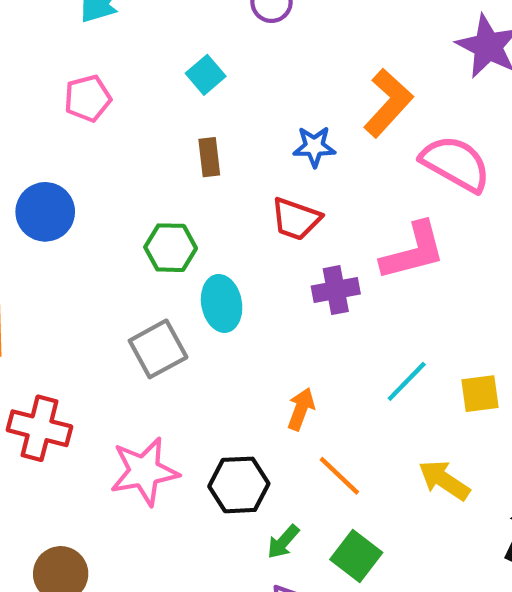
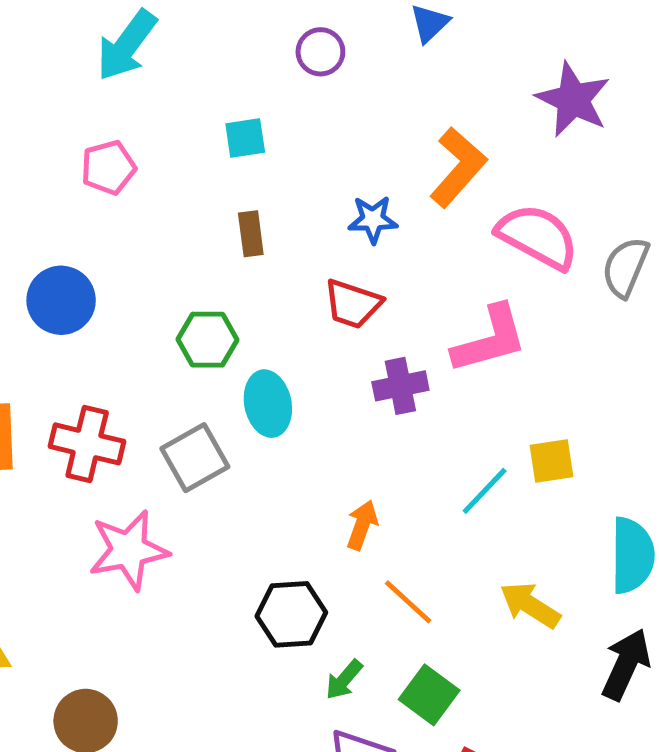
cyan square: (206, 75) -> (245, 138), turned 33
yellow square: (480, 394) -> (552, 461), moved
red cross: (40, 428) -> (87, 444), moved
pink star: (144, 471) -> (129, 550), moved

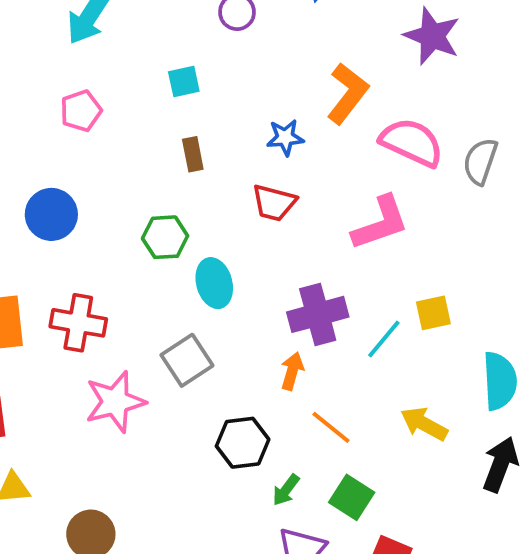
purple cross: (400, 386) -> (318, 314), moved, size x1.4
gray square: (195, 458) -> (187, 360), moved

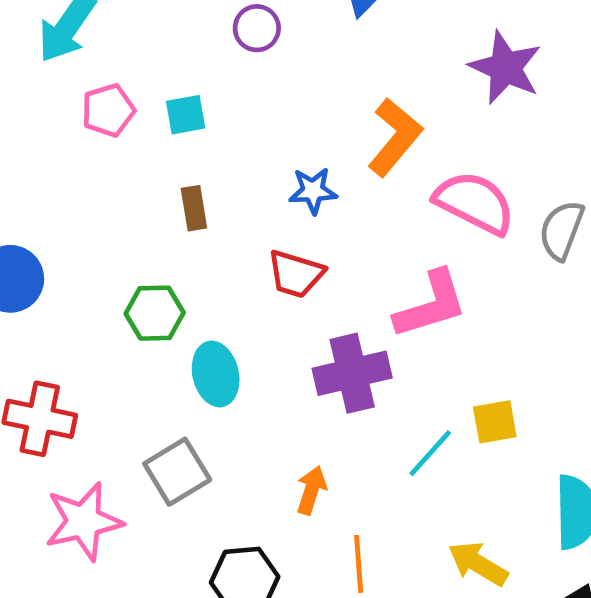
pink pentagon: (81, 111) -> (108, 110), moved
purple cross: (318, 314) -> (352, 373), moved
orange line: (331, 427) -> (359, 564), turned 45

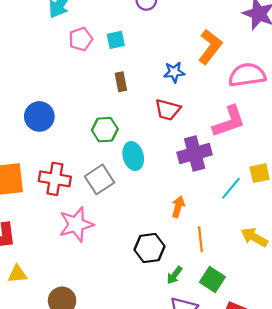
pink semicircle: (475, 203) -> (247, 75), turned -33
gray square: (177, 472) -> (100, 179), moved

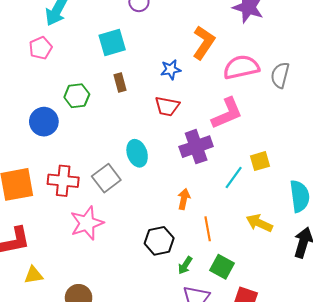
pink pentagon: (81, 39) -> (41, 48), moved
cyan square: (116, 40) -> (112, 43), size x1.5
green hexagon: (105, 130) -> (77, 96), moved

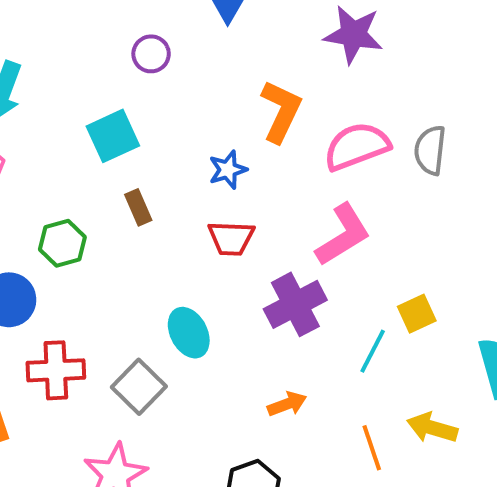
red cross: (63, 181) -> (56, 370), moved
orange arrow: (184, 199) -> (287, 404), turned 66
orange line: (208, 229) -> (372, 448), moved

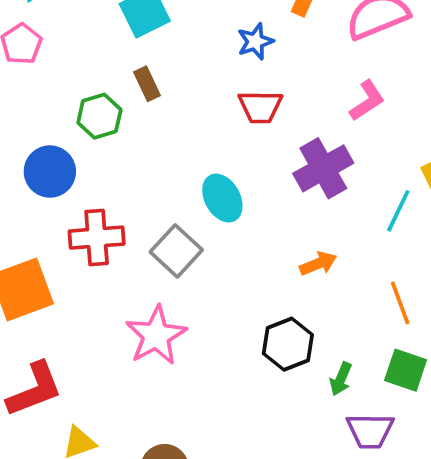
brown rectangle: (138, 207) -> (147, 84), moved
pink L-shape: (343, 235) -> (367, 101), size x0.7

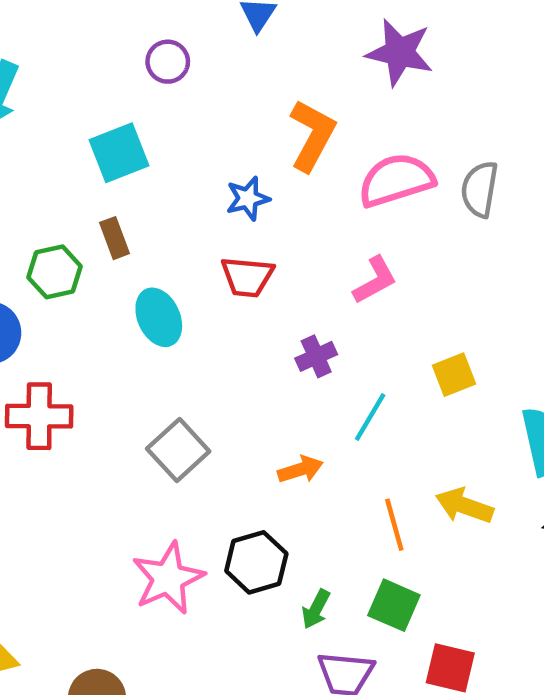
purple cross: (323, 168) -> (316, 356), size x0.6
cyan ellipse: (222, 198) -> (159, 317), moved
cyan line: (398, 211) -> (370, 417), moved
gray square: (176, 251) -> (178, 450), moved
pink star: (156, 335) -> (168, 578), moved

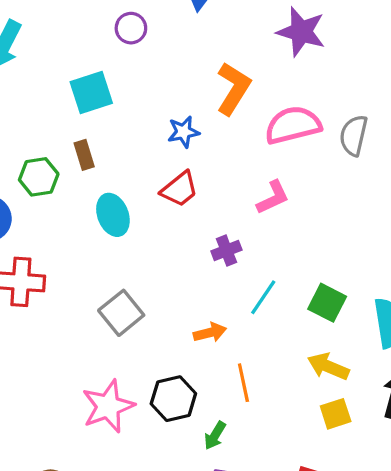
red trapezoid: (247, 277) -> (180, 189), turned -48
yellow square: (454, 375) -> (336, 414), moved
orange line: (394, 525) -> (243, 383), moved
green square: (394, 605) -> (327, 303), moved

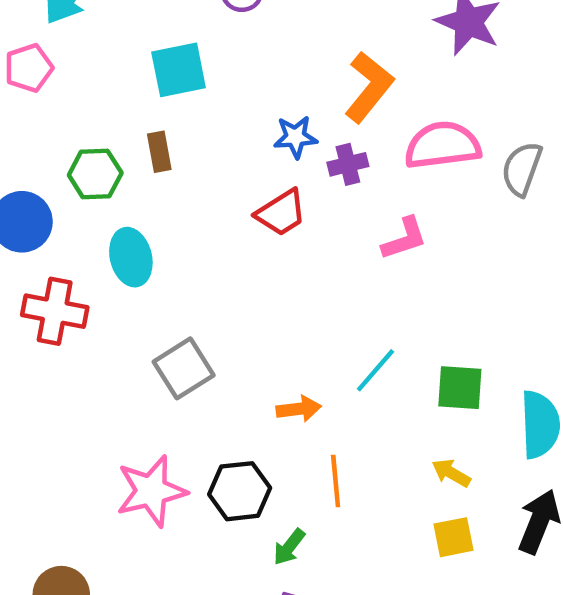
cyan ellipse: (113, 215) -> (131, 257), moved
purple cross: (226, 250) -> (348, 164), moved
green square: (327, 303) -> (460, 388), turned -30
yellow arrow: (328, 366) -> (451, 473), size x0.7

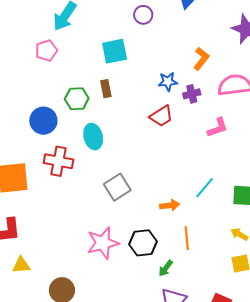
orange L-shape: (369, 87) -> (201, 59), size x0.7

